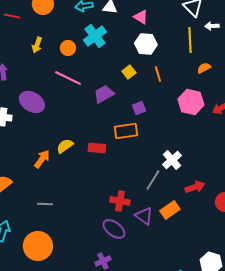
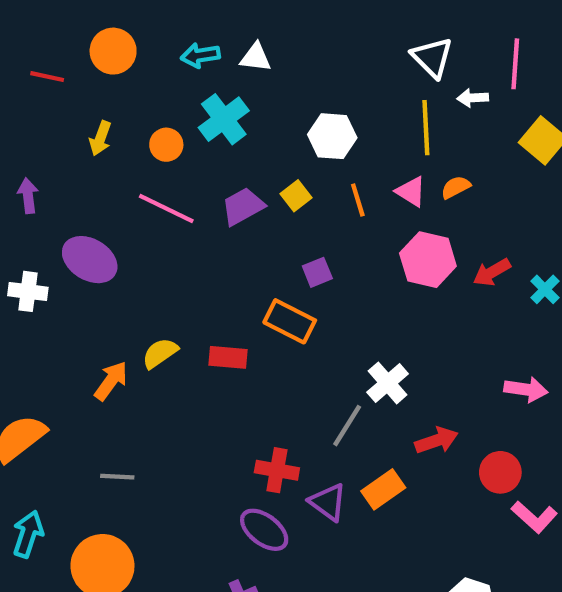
pink triangle: (141, 17) -> (411, 191), moved
purple trapezoid: (104, 94) -> (243, 206), moved
orange rectangle: (126, 131) -> (290, 321), turned 35

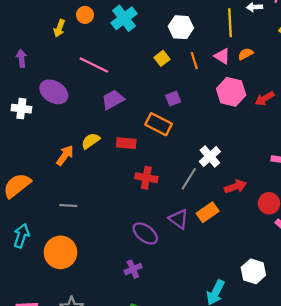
orange circle: (166, 145) -> (85, 15), moved
purple trapezoid: (243, 206) -> (113, 100), moved
red cross: (277, 470) -> (146, 178), moved

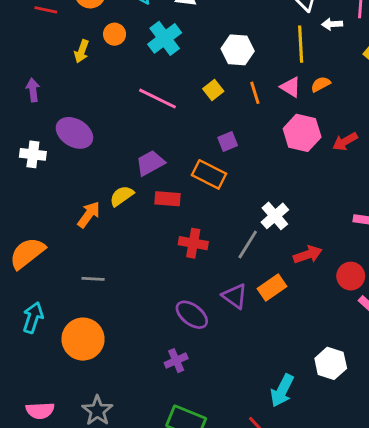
pink line: (94, 65) -> (157, 99), moved
purple trapezoid: (113, 100) -> (150, 163), moved

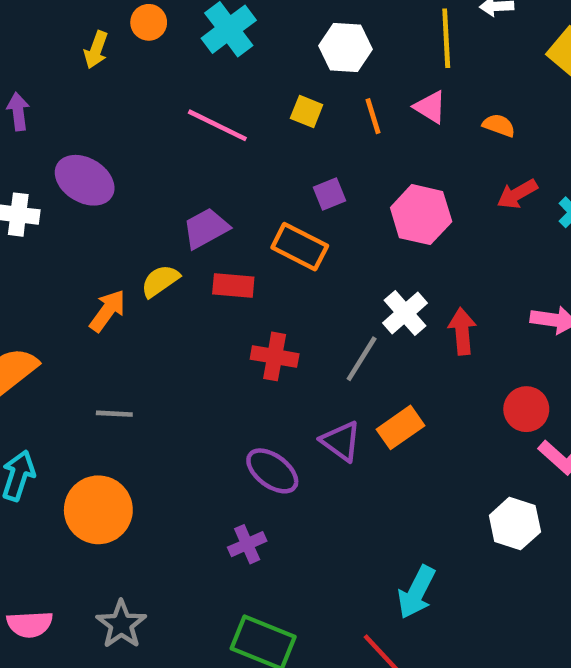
orange semicircle: (321, 84) -> (499, 125), moved, turned 48
yellow square: (213, 90) -> (307, 112), turned -30
pink hexagon: (302, 133) -> (421, 215), moved
red arrow: (308, 255) -> (462, 331), moved, turned -76
white hexagon: (331, 363) -> (515, 524), moved

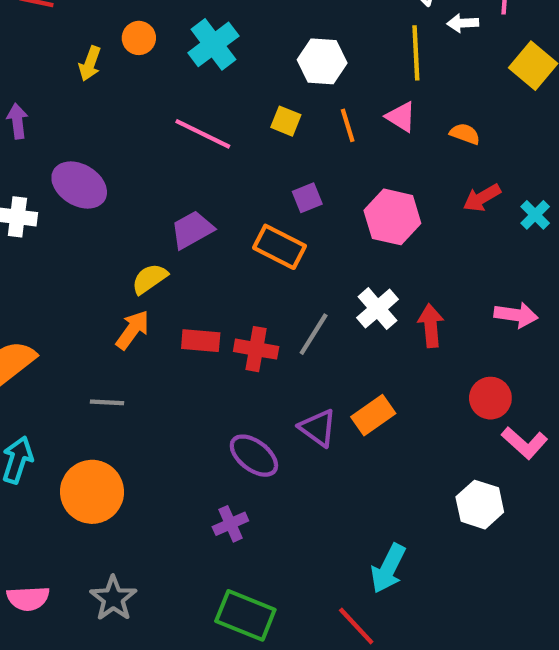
red rectangle: (233, 286) -> (201, 341), moved
orange arrow: (107, 311) -> (132, 330), moved
gray line: (362, 359) -> (314, 334), moved

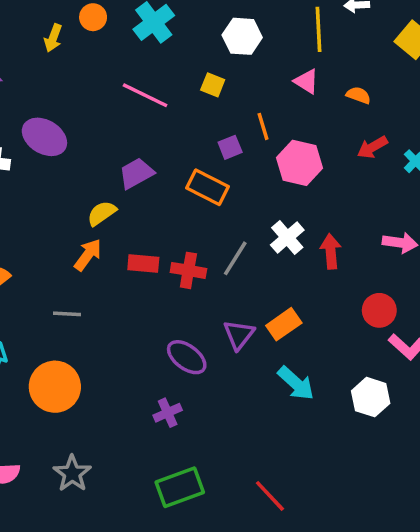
orange line: (348, 125) -> (263, 126), moved
purple triangle: (318, 428) -> (239, 335), turned 32
cyan arrow: (388, 569) -> (296, 383), moved, turned -75
green rectangle: (245, 615) -> (180, 487), turned -42

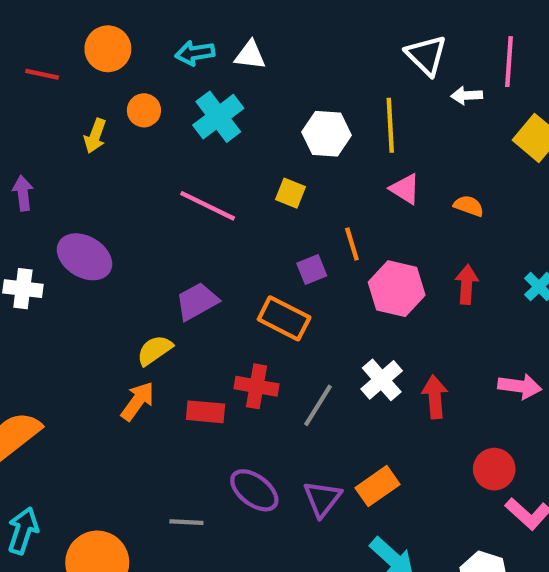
yellow line: (319, 29) -> (390, 125), moved
red arrow: (372, 147) -> (467, 284), moved, turned 124
red cross: (188, 270) -> (256, 386), moved
gray line: (67, 314) -> (186, 522), moved
purple ellipse: (187, 357) -> (254, 490), moved

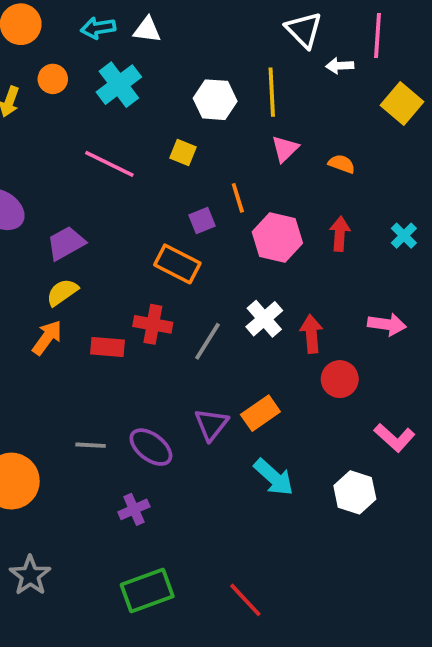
pink triangle: (405, 189) -> (285, 149), turned 44
purple trapezoid: (197, 301) -> (66, 243), moved
red circle: (494, 469) -> (340, 379), moved
purple ellipse: (254, 490) -> (151, 447), moved

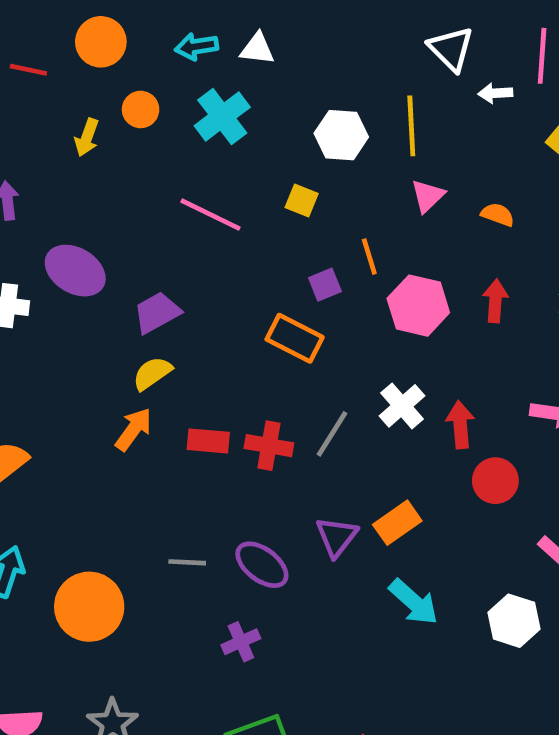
red cross: (153, 324) -> (269, 446), moved

